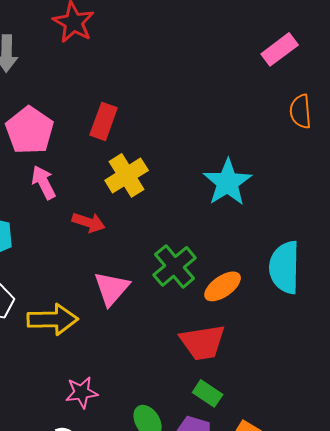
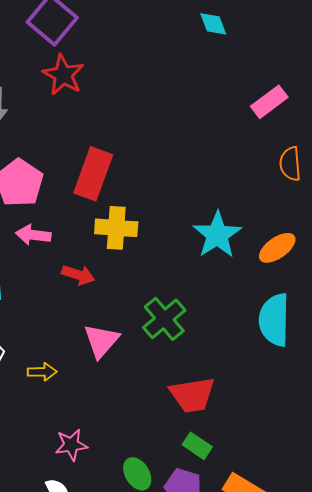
red rectangle: (104, 121) -> (93, 174), size x1.4
yellow cross: (127, 175) -> (116, 228), turned 36
pink arrow: (44, 182) -> (33, 235), turned -56
orange ellipse: (223, 286) -> (277, 248), moved
yellow arrow: (53, 319) -> (42, 372), size x0.6

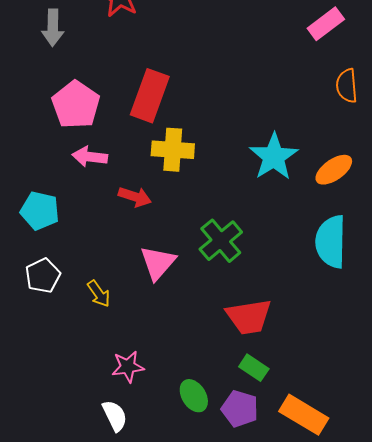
yellow arrow: (42, 372) -> (99, 294), turned 56

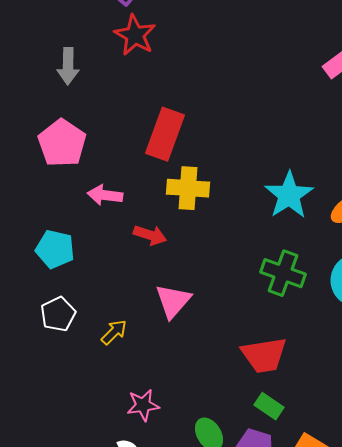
pink pentagon: (76, 105) -> (62, 143), moved
green cross: (221, 241) -> (283, 273), moved, turned -30
yellow arrow: (99, 294) -> (114, 332), turned -100

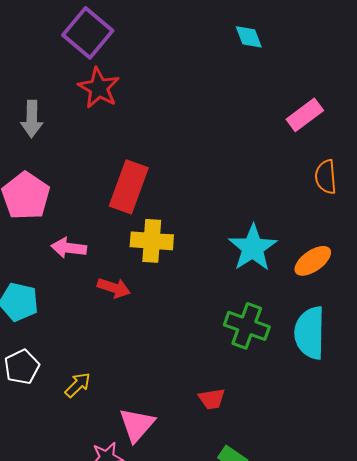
pink triangle: (173, 301) -> (137, 425), moved
red trapezoid: (264, 355) -> (212, 399), moved, size x0.6

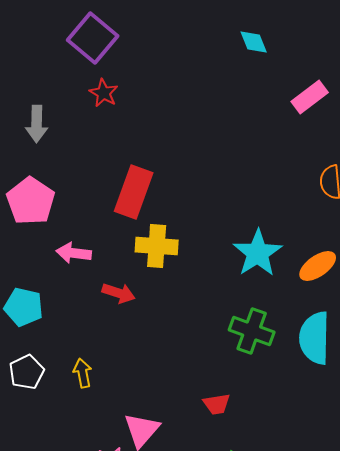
red star: (99, 88) -> (104, 93), size x0.7
pink rectangle: (305, 115) -> (310, 97), moved
yellow arrow: (78, 385) -> (83, 373), moved, turned -56

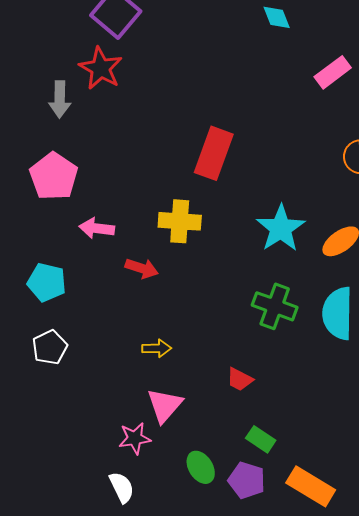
red star: (104, 93) -> (101, 68), moved, size x1.5
red rectangle: (134, 192) -> (214, 153), moved
yellow arrow: (83, 373) -> (157, 348), moved, turned 100
red trapezoid: (217, 404) -> (240, 379), turned 36

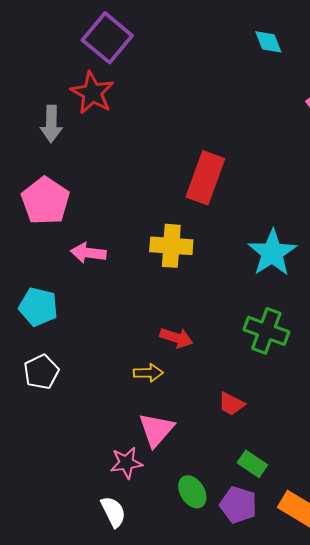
red arrow: (142, 268) -> (176, 338), moved

